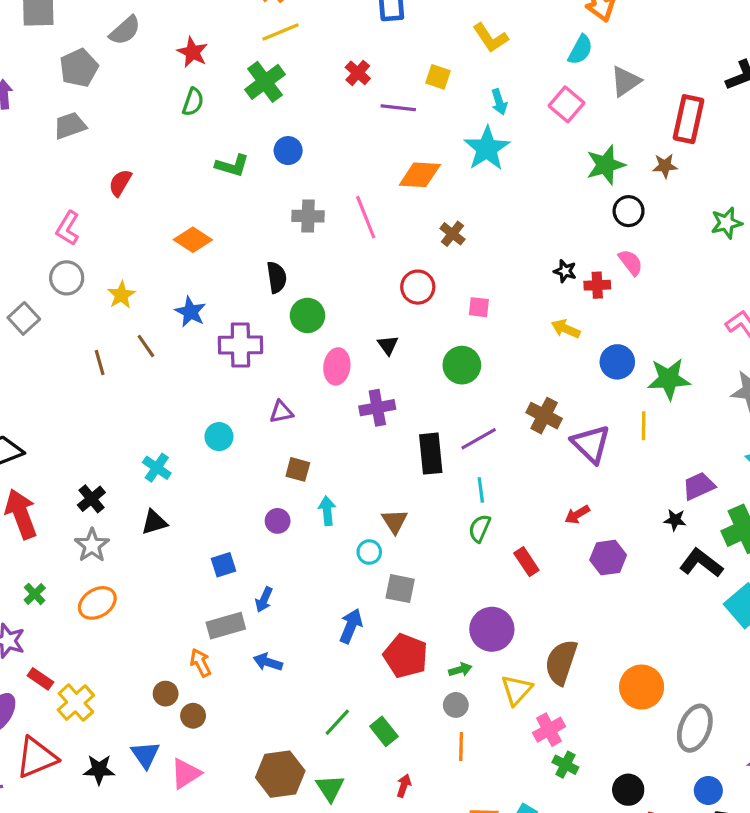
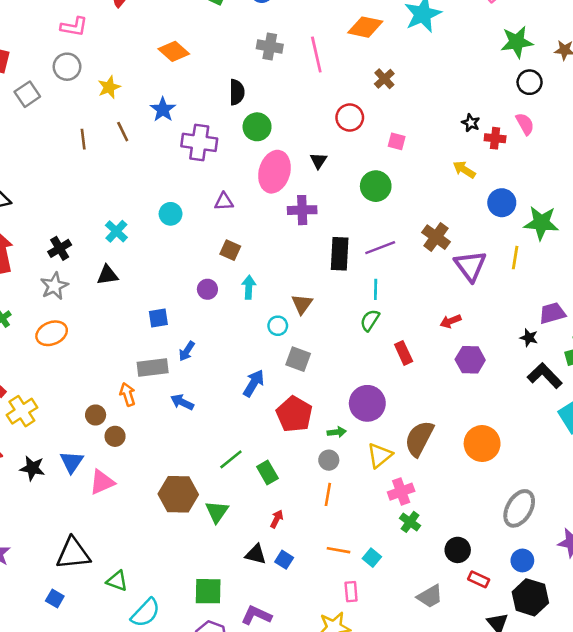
pink L-shape: (68, 228) -> (74, 27), turned -120
pink ellipse: (337, 366) -> (274, 172), size x1.4
orange circle: (642, 687) -> (482, 444), moved

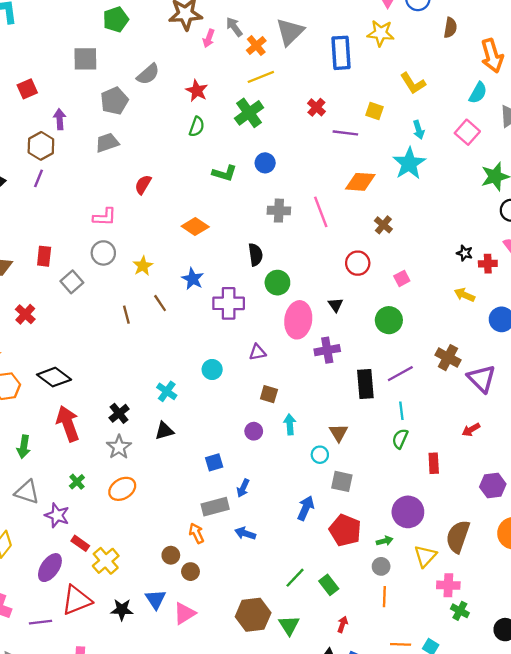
pink square: (397, 141) -> (402, 278), turned -35
red rectangle: (404, 353) -> (434, 463), turned 30
purple hexagon: (470, 360) -> (493, 485), moved
pink cross: (401, 492) -> (448, 585), turned 30

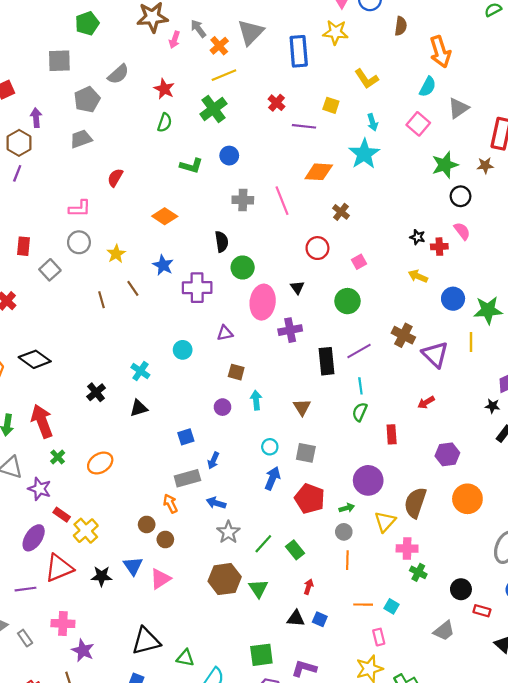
red arrow: (68, 424) -> (42, 421), moved
gray star: (119, 447) -> (228, 532), moved
cyan circle: (320, 455) -> (270, 447), moved

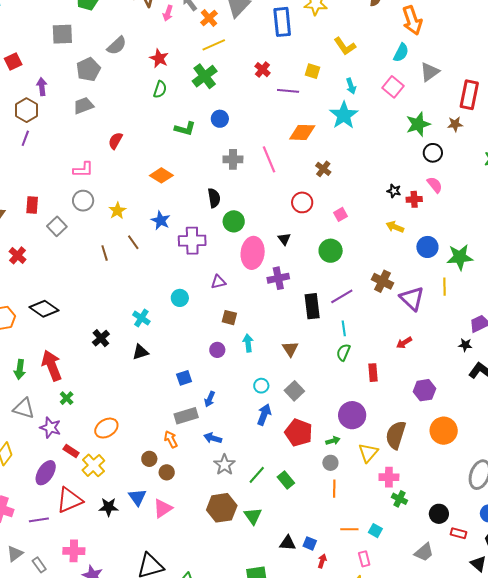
gray square: (306, 453) -> (294, 391), turned 36
orange ellipse: (100, 463) -> (106, 428), moved
red arrow: (309, 587) -> (322, 561), moved

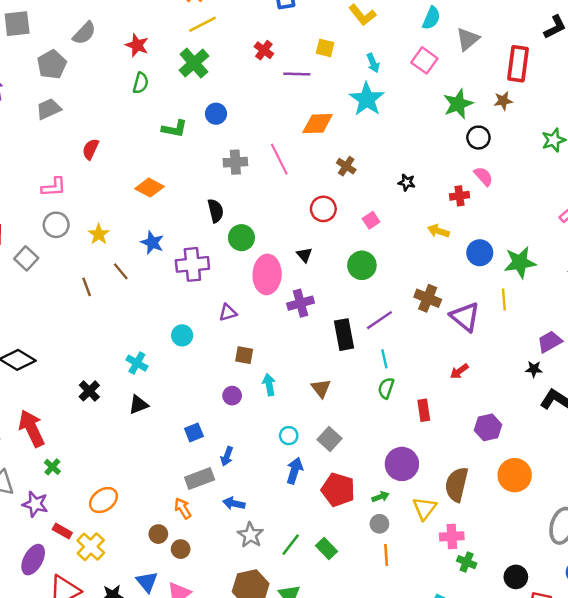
black star: (394, 191) -> (407, 182), moved

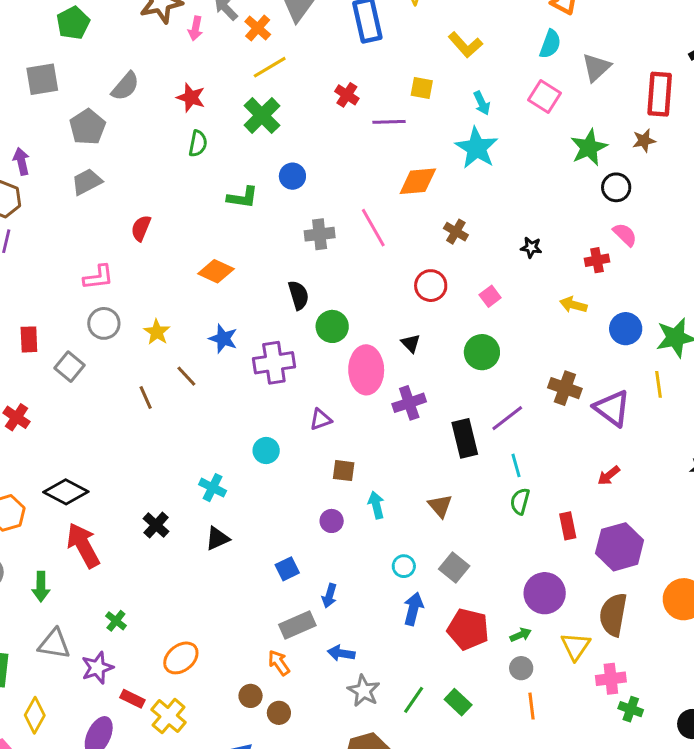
purple hexagon: (488, 427) -> (620, 547), moved, size x1.4
red arrow: (32, 428) -> (83, 545), moved
purple star: (35, 504) -> (97, 668), turned -30

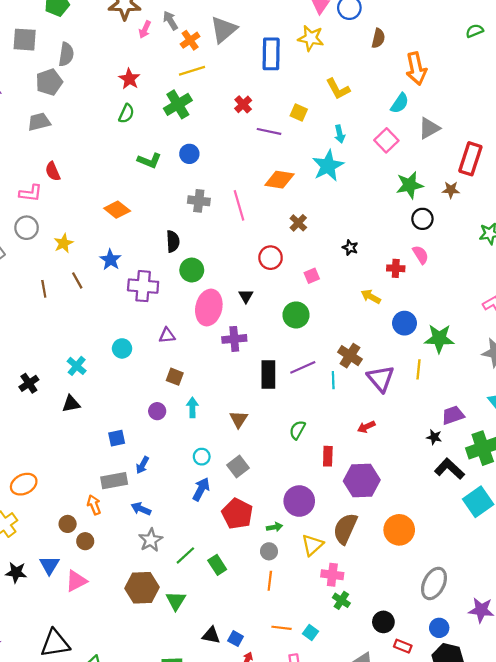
gray semicircle: (125, 86) -> (66, 54), moved, turned -45
red semicircle: (141, 228) -> (53, 171), moved, turned -60
cyan line: (516, 465) -> (333, 380), moved

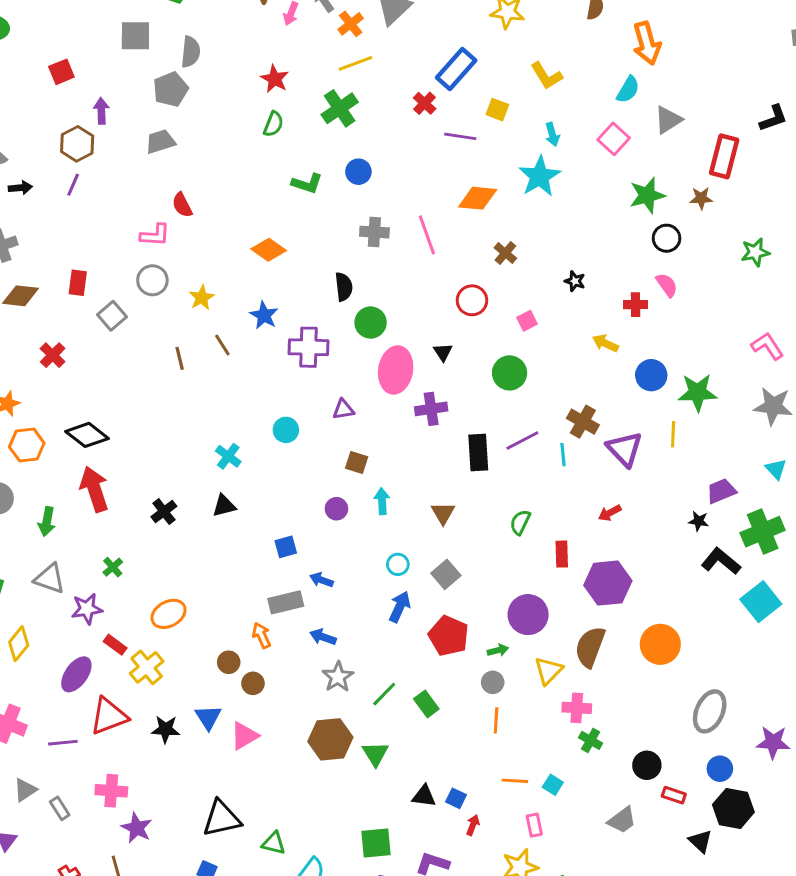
blue rectangle: (271, 54) -> (456, 69), moved, turned 44
black cross: (29, 383) -> (164, 511), moved
blue arrow: (142, 465) -> (321, 580), turned 84

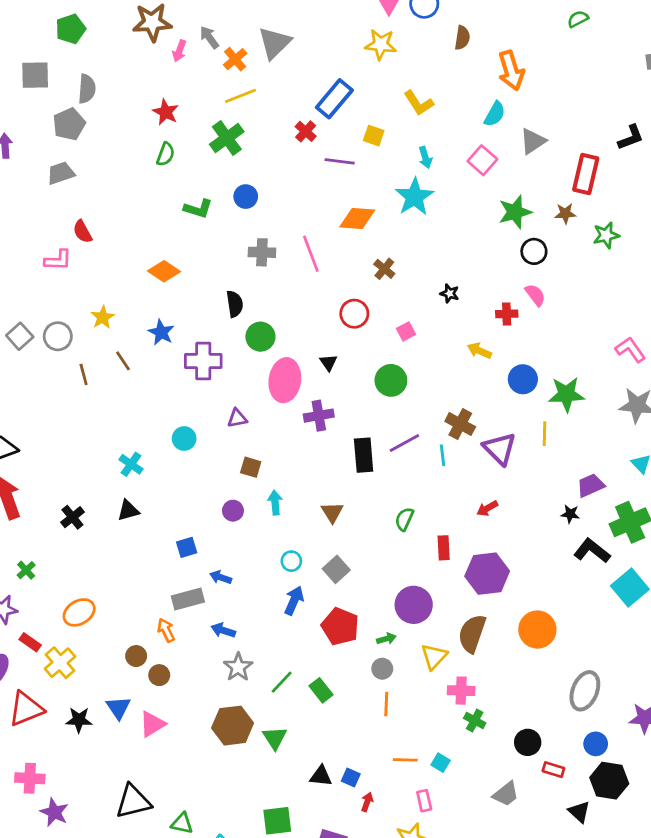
green star: (755, 252) -> (606, 235), moved
gray circle: (152, 280) -> (58, 336), moved

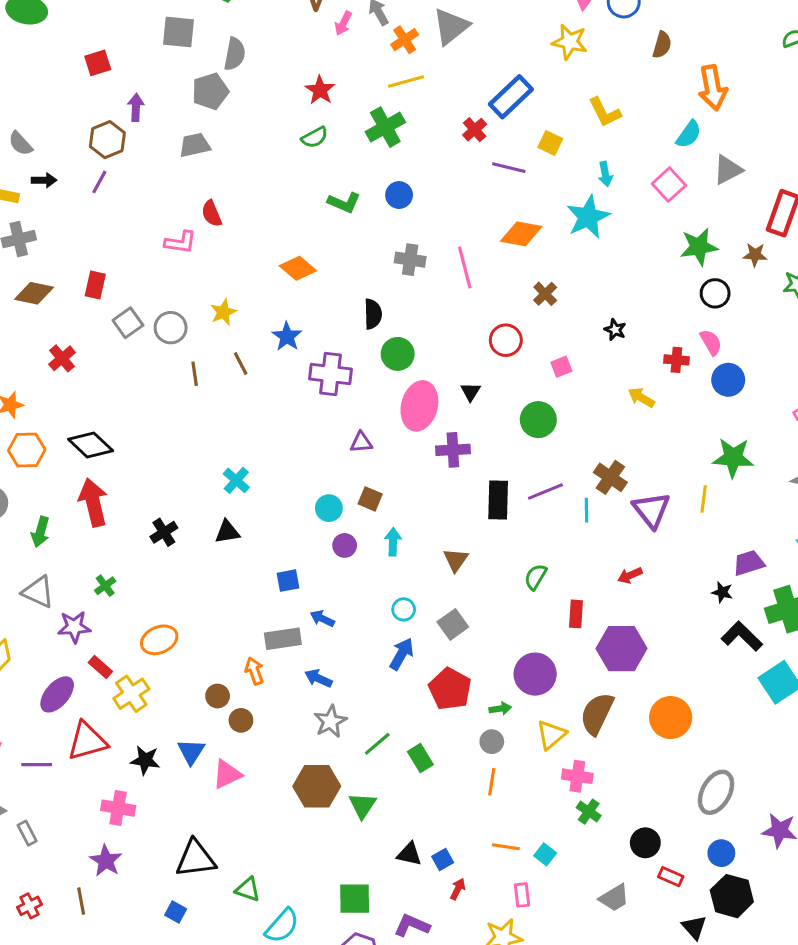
green semicircle: (166, 154) -> (315, 137), turned 35
blue circle: (523, 379) -> (728, 380), moved
cyan circle: (184, 439) -> (329, 508), moved
blue square: (351, 777) -> (443, 859), turned 30
pink cross: (30, 778) -> (118, 808), moved

